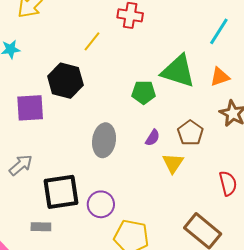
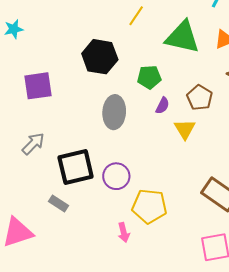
yellow line: (92, 41) -> (136, 16), moved
black hexagon: (65, 81) -> (100, 57), moved
green pentagon: (144, 92) -> (149, 77), moved
gray rectangle: (41, 227) -> (58, 204), turned 36

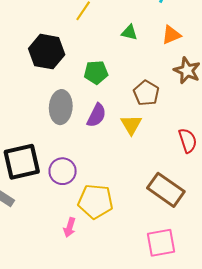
green triangle: (182, 37) -> (129, 32), size x0.5
purple semicircle: (162, 106) -> (96, 115), moved, size x1.4
pink arrow: (124, 232) -> (70, 227), turned 30

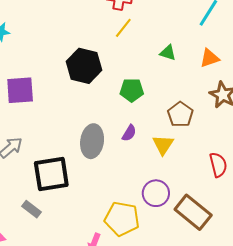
gray ellipse: (61, 107) -> (92, 141), moved
purple semicircle: (96, 115) -> (129, 133), size x0.7
purple circle: (63, 171) -> (156, 193), moved

